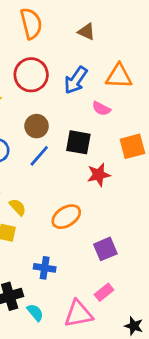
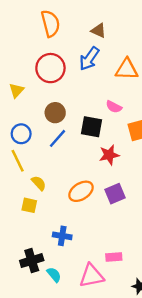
blue arrow: (76, 80) -> (89, 59), moved
pink semicircle: (101, 109) -> (114, 107), moved
purple square: (105, 249) -> (115, 194), moved
pink rectangle: (104, 292) -> (114, 257), turned 35

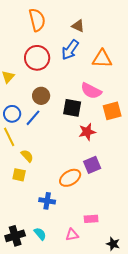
pink semicircle: (114, 107) -> (91, 91), size x1.5
blue line: (58, 138) -> (33, 118), moved
orange ellipse: (81, 191) -> (70, 178), moved
black cross: (32, 261) -> (15, 236), moved
pink triangle: (92, 276) -> (72, 235), size x0.6

